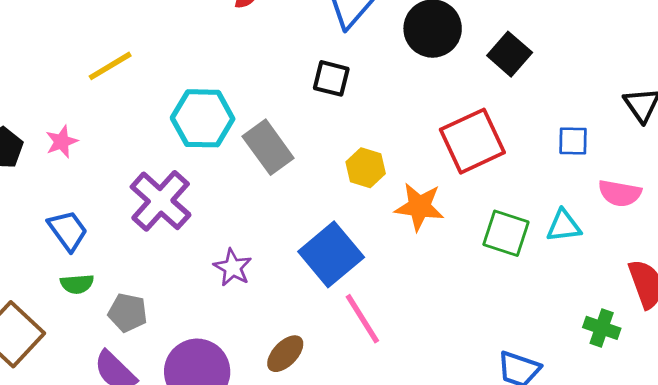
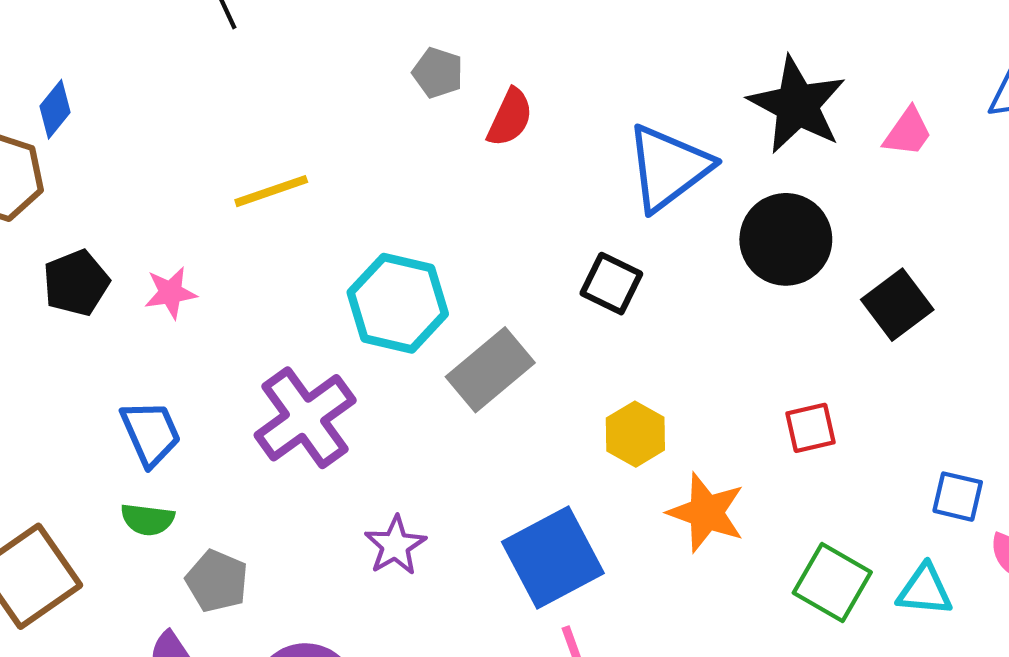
red square: (472, 141) -> (811, 428), size x0.5
blue square: (573, 141) -> (958, 497), moved
gray rectangle: (268, 147) -> (490, 370), turned 74

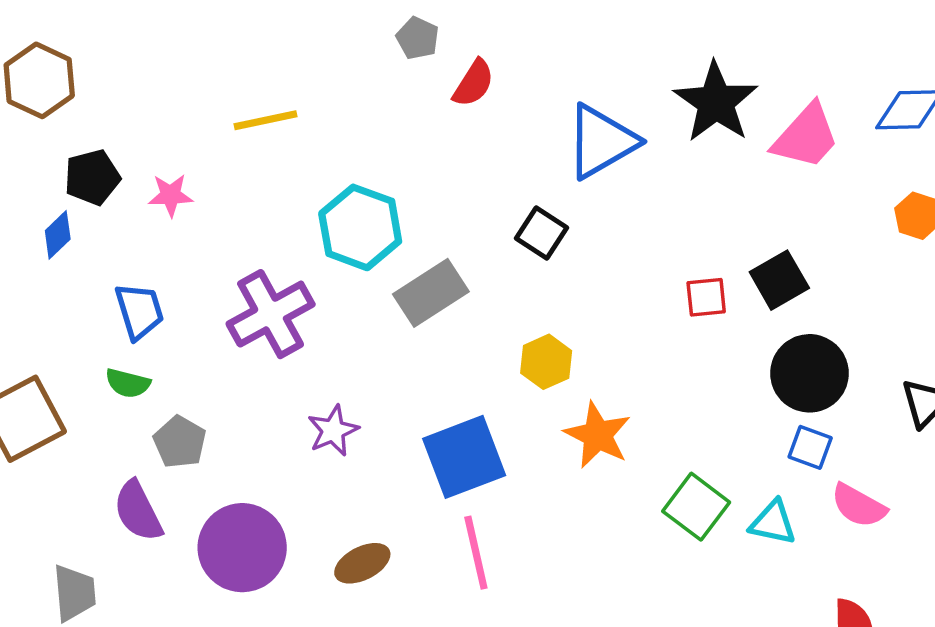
blue diamond: (55, 109) -> (58, 235), moved
pink trapezoid: (908, 132) -> (806, 136), size x1.6
black circle: (786, 239) -> (809, 373), moved
red square: (811, 428) -> (706, 297), moved

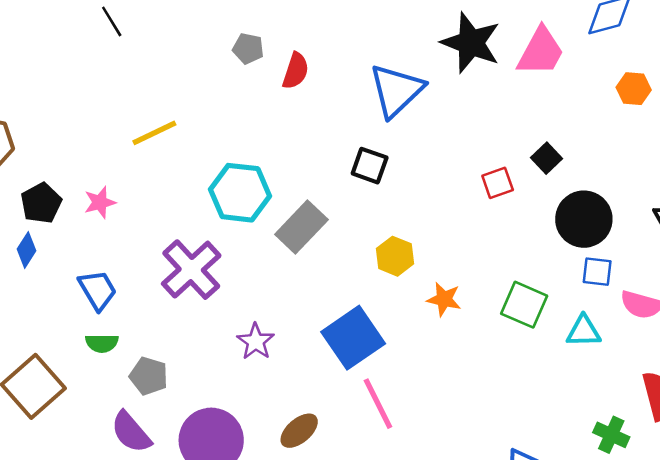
black square: (779, 280) -> (546, 158), size x0.7
orange star: (598, 435) -> (444, 299), size x0.7
green square: (696, 507) -> (524, 305), moved

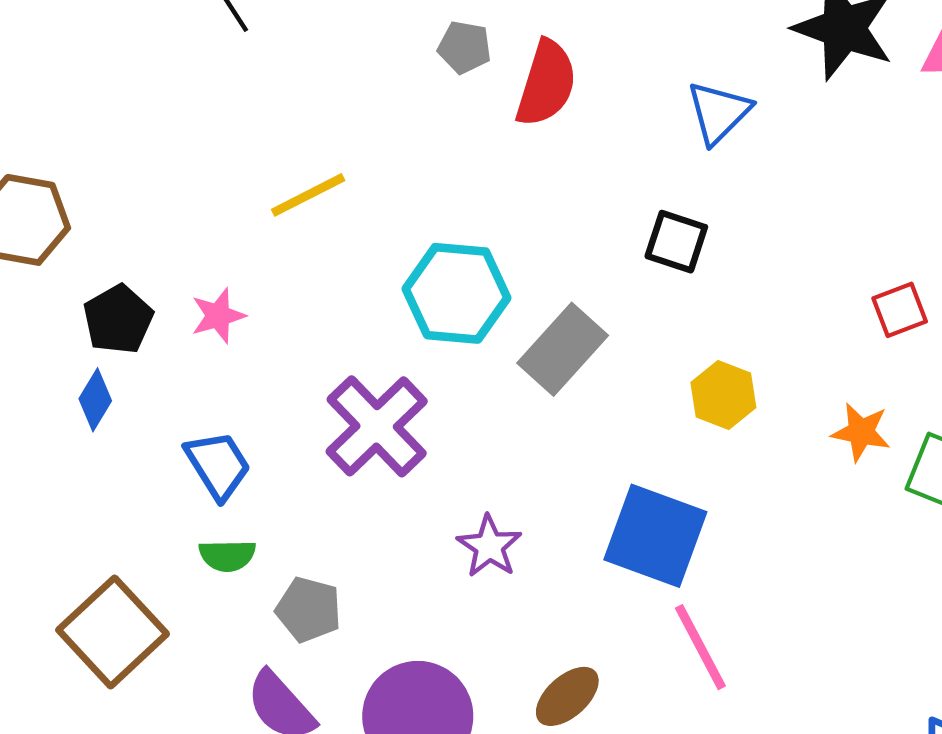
red semicircle: (296, 71) -> (546, 83), size x1.4
blue triangle: (396, 90) -> (719, 112), size x0.7
red square: (498, 183) -> (900, 310), moved
orange star: (444, 299) -> (861, 432), moved
blue square: (353, 338) -> (655, 536), turned -34

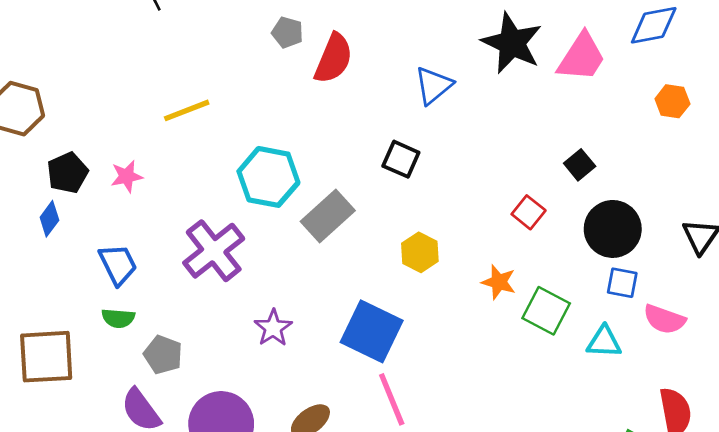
red square: (900, 310) -> (529, 212), turned -36
brown square: (113, 632) -> (46, 357), turned 34

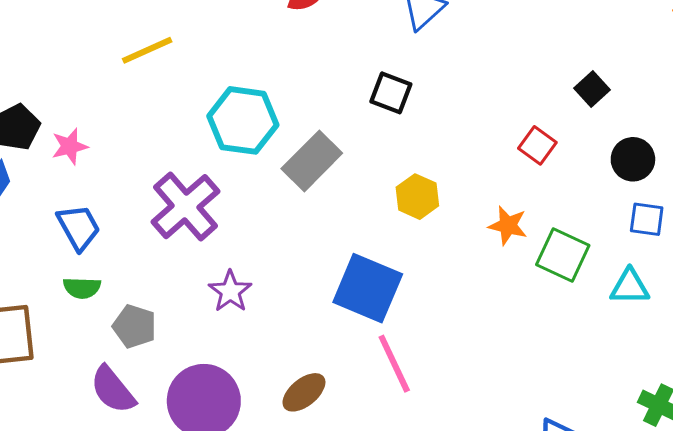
pink star: (127, 176) -> (70, 146), moved
black circle: (613, 229) -> (633, 159), size x0.7
purple star: (273, 328) -> (230, 291), moved

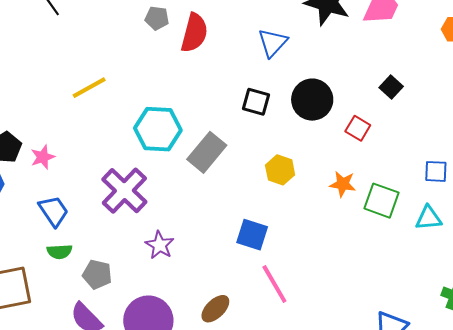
black circle: (633, 159) -> (312, 100), moved, size x1.4
blue square: (368, 288) -> (252, 235), size x0.7

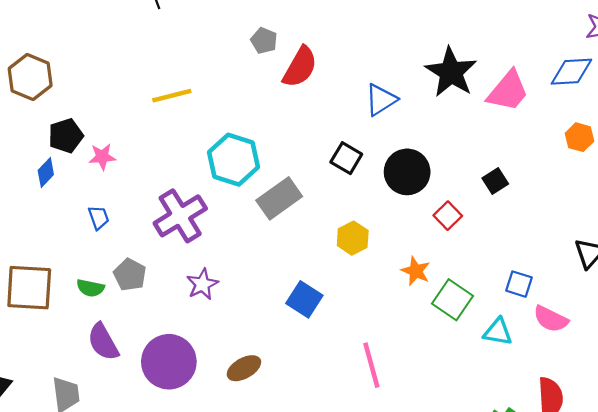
blue trapezoid: (54, 211) -> (99, 218), size x0.7
green semicircle: (60, 252) -> (90, 288), moved
gray pentagon: (97, 274) -> (130, 275), moved
pink line: (274, 284) -> (371, 365), moved

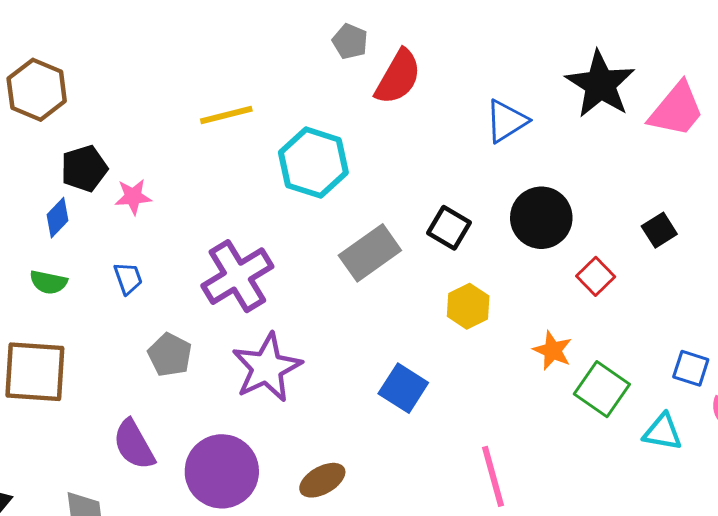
black square: (346, 158) -> (449, 228), moved
cyan hexagon: (233, 160) -> (313, 163), moved
purple star: (202, 284) -> (267, 368), size x1.6
green semicircle: (90, 288) -> (48, 282), moved

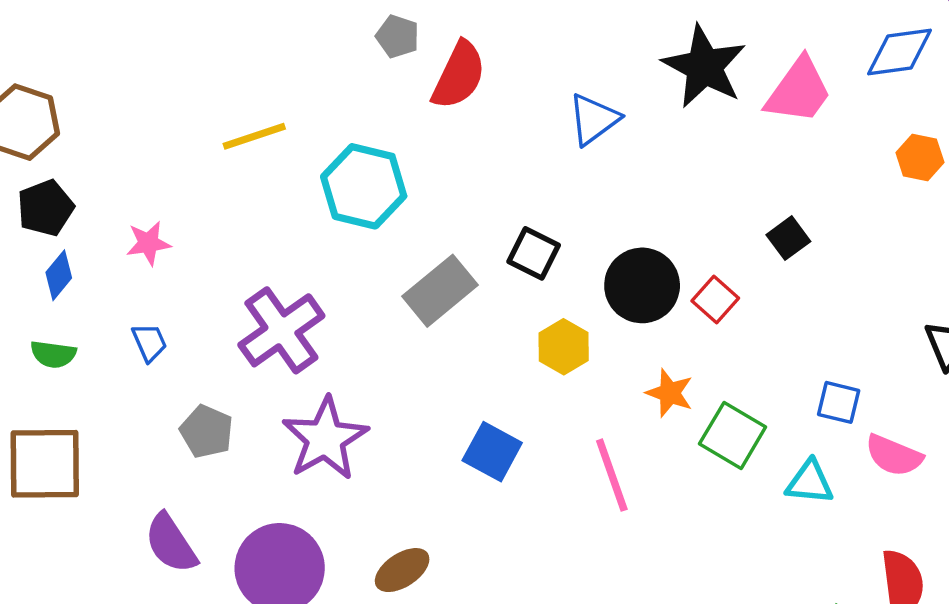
black pentagon: (84, 168) -> (46, 208), moved
black circle: (541, 218) -> (642, 285), moved
pink line: (493, 476) -> (612, 475), moved

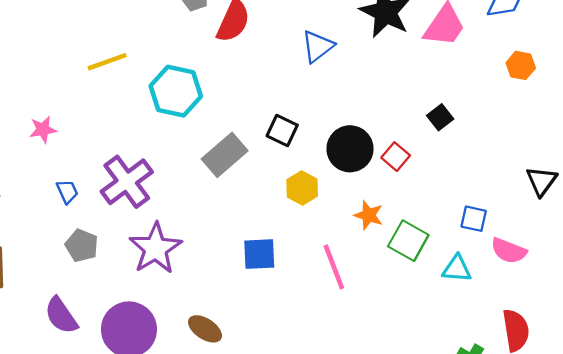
blue trapezoid: (149, 342) -> (67, 192), moved
blue square: (492, 452) -> (259, 254), turned -30
brown ellipse: (402, 570) -> (205, 329), turned 68

